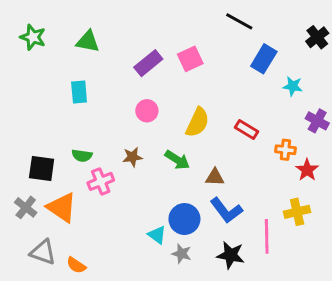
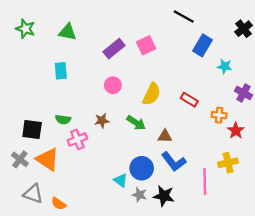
black star: (231, 255) -> (164, 196), moved

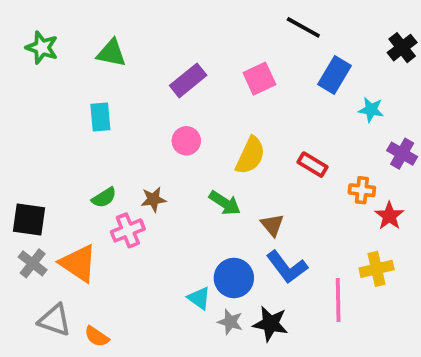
pink square: (146, 45) -> (259, 79), moved
green semicircle: (63, 120) -> (104, 198), turned -40
brown star: (102, 121) -> (153, 199), moved
black square: (32, 129) -> (29, 219), moved
brown triangle: (165, 136) -> (272, 225), turned 48

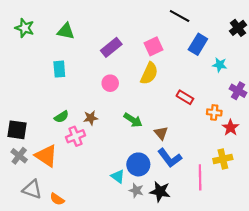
yellow semicircle: (250, 155) -> (149, 73), moved

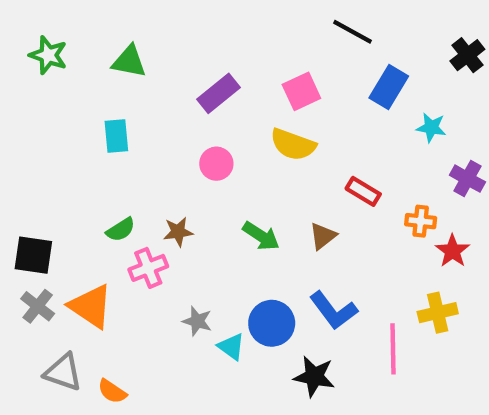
yellow semicircle: (149, 73) -> (293, 145), turned 85
brown triangle: (161, 133) -> (323, 236), moved, turned 32
gray star: (136, 190) -> (197, 321), moved

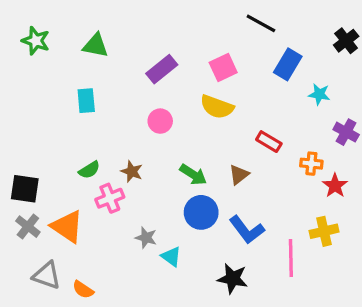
brown star: (178, 232) -> (132, 171), turned 30
blue circle: (272, 323) -> (201, 212), moved

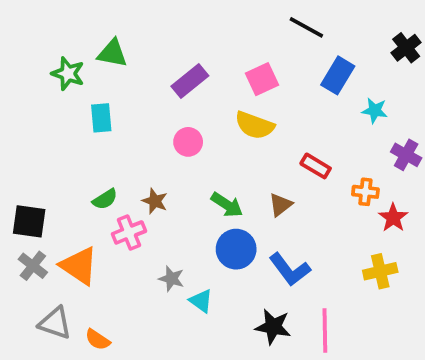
green star: (36, 41) -> (68, 74), moved
pink line: (291, 258) -> (325, 330), moved

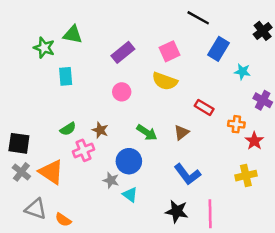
blue circle: (236, 249) -> (129, 161), moved

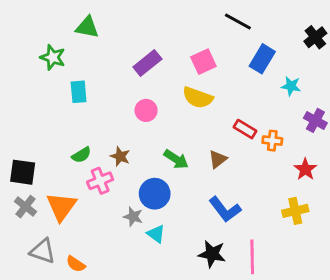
green triangle: (73, 35) -> (87, 27), moved
orange cross: (236, 124) -> (272, 141), moved
orange triangle: (51, 172) -> (61, 207), turned 32

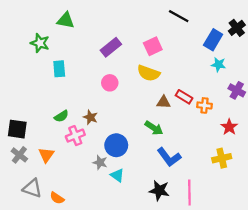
blue rectangle: (262, 59) -> (213, 40), moved
green arrow: (176, 159) -> (154, 128), moved
brown triangle: (218, 159) -> (164, 102), moved, turned 40
orange triangle: (61, 207) -> (46, 155), size x0.7

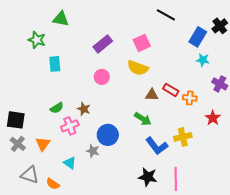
yellow cross: (222, 158) -> (183, 137), moved
cyan triangle: (117, 175) -> (70, 163), moved

